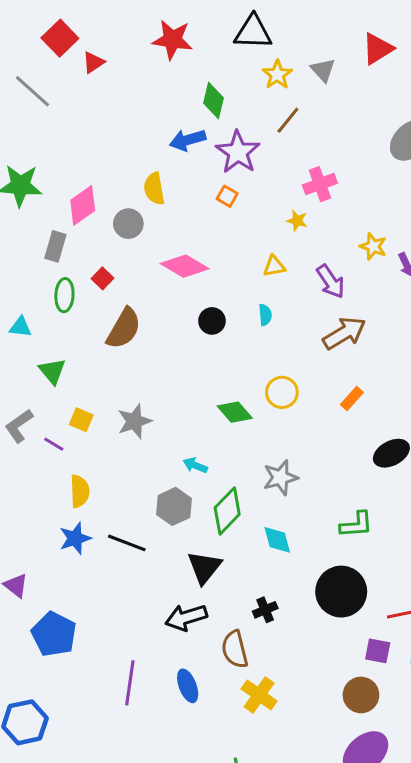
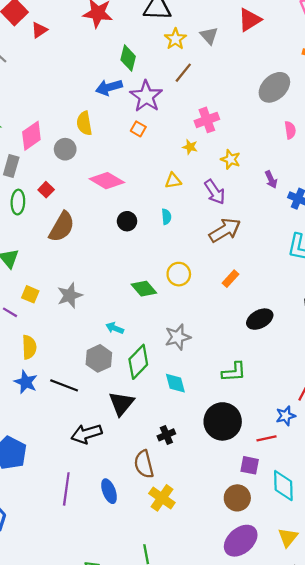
yellow star: (373, 246) -> (231, 159), moved
blue star: (75, 538) -> (26, 382), turned -30
black arrow: (186, 617) -> (87, 434), moved

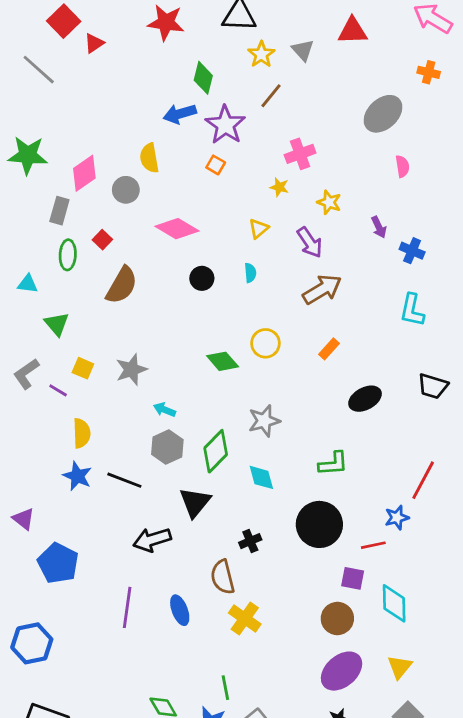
red triangle: (250, 20) -> (353, 31), turned 30
yellow triangle: (173, 181) -> (259, 229), turned -30
cyan arrow: (115, 328) -> (165, 410), moved

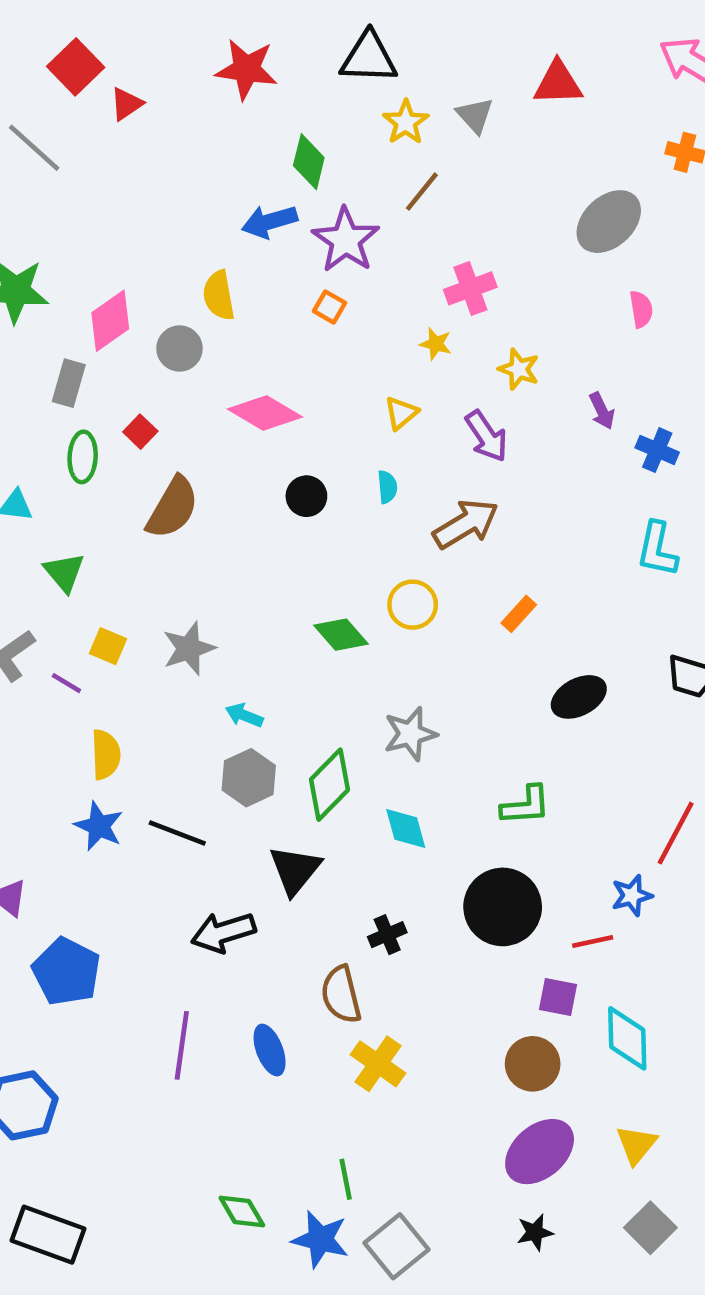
brown arrow: (322, 289) -> (466, 524), moved

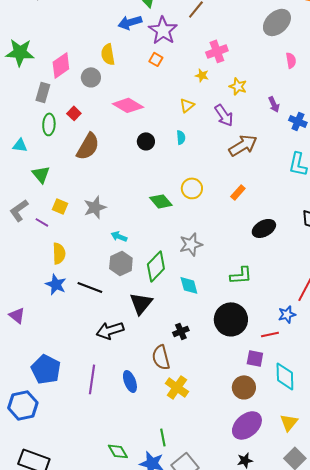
brown arrow: (466, 524) -> (243, 145), moved
blue pentagon: (66, 972) -> (46, 369), moved

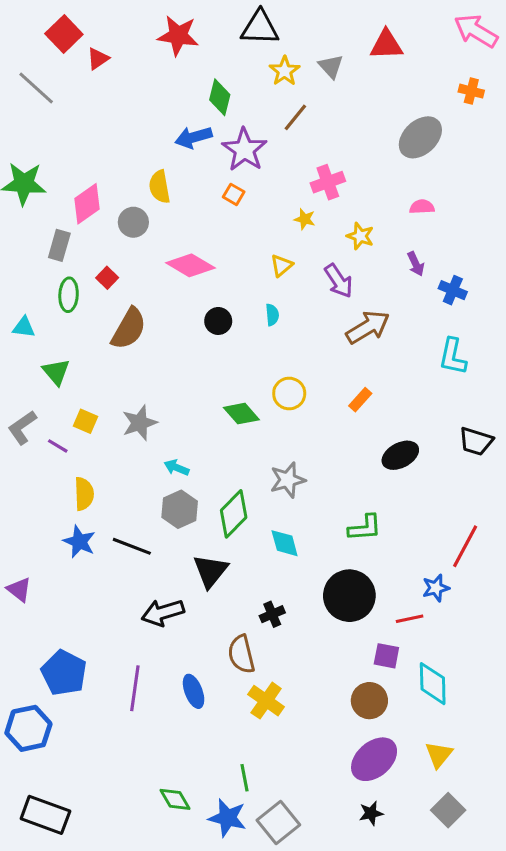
pink semicircle: (291, 60) -> (422, 207), moved, turned -84

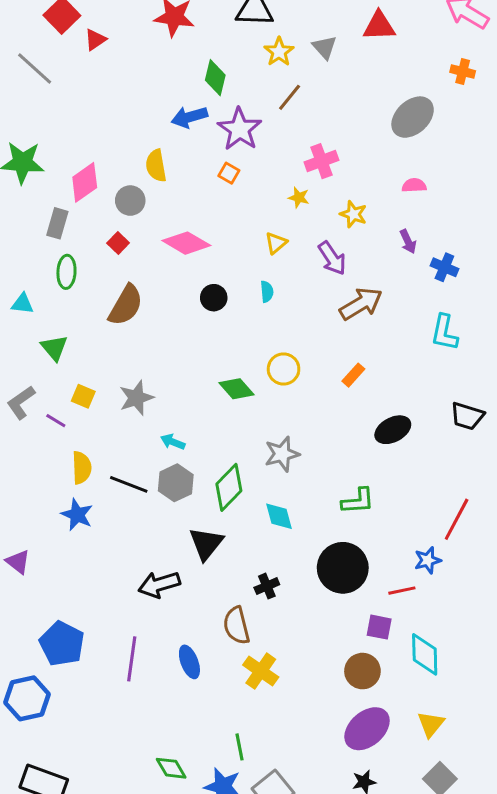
red square: (107, 278) -> (118, 243), moved
black line: (132, 546) -> (129, 484), moved

